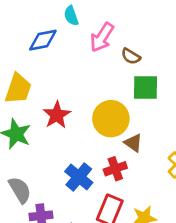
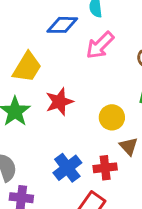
pink arrow: (102, 37) -> (100, 45), moved
yellow circle: (111, 119) -> (112, 117), size x0.7

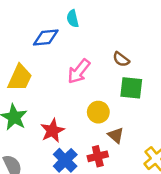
pink arrow: (100, 45) -> (79, 71), moved
red star: (59, 102) -> (52, 131), moved

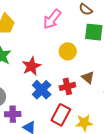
brown triangle: (116, 135) -> (88, 77), moved

